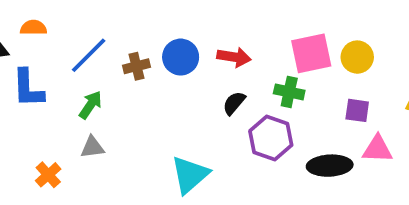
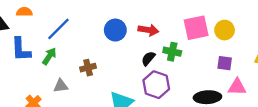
brown cross: (136, 66) -> (88, 68), moved
green cross: (289, 92) -> (172, 52), moved
green arrow: (90, 105) -> (49, 56), moved
purple hexagon: (271, 138) -> (156, 85), moved

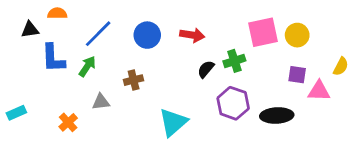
blue circle: (115, 30) -> (147, 35), moved
red arrow: (148, 30) -> (192, 35), moved
green cross: (172, 52) -> (234, 61), turned -30
purple hexagon: (156, 85) -> (233, 103), moved
pink triangle: (237, 87) -> (319, 91), moved

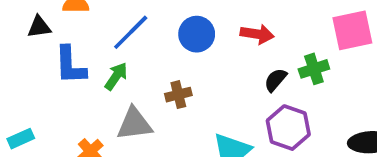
gray triangle: (101, 102) -> (134, 124), size x1.5
purple hexagon: (233, 103) -> (288, 128), moved

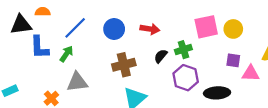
black triangle: (39, 27) -> (21, 25), size x1.5
brown cross: (178, 95) -> (124, 65), moved, size x1.5
purple hexagon: (288, 128) -> (186, 78), moved

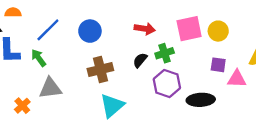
red arrow: (150, 29) -> (145, 29), moved
green arrow: (66, 54) -> (39, 58), turned -70

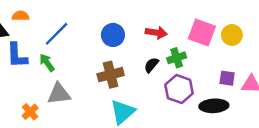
pink square: (189, 29) -> (202, 33), turned 32
blue circle: (90, 31) -> (113, 35), moved
purple square: (218, 65) -> (227, 78), moved

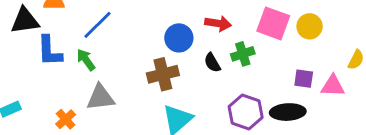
blue circle: (113, 35) -> (179, 38), moved
black semicircle: (151, 65) -> (212, 63), turned -70
purple hexagon: (179, 89) -> (246, 112), moved

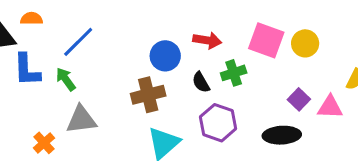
purple square: (304, 79) -> (299, 99), turned 36
purple hexagon: (246, 112) -> (218, 123), moved

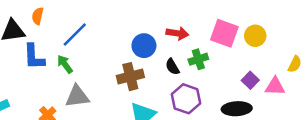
orange semicircle: (32, 19) -> (38, 16), turned -77

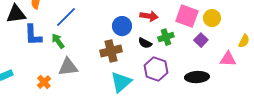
black semicircle: (172, 67) -> (145, 43), turned -32
purple square: (250, 80) -> (201, 40), moved

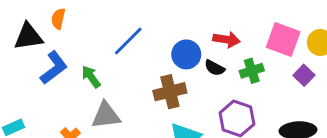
blue line: (66, 17) -> (128, 41), moved
blue L-shape: (33, 35) -> (54, 68), turned -125
black semicircle: (145, 43) -> (215, 68), moved

